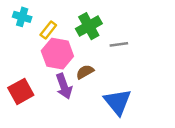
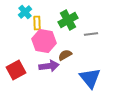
cyan cross: (22, 17) -> (25, 12), moved, turned 32
yellow rectangle: (48, 30) -> (37, 23), turned -40
purple arrow: (64, 86) -> (49, 66), turned -78

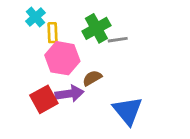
gray line: (91, 34) -> (118, 40), moved
red square: (16, 70) -> (44, 99), moved

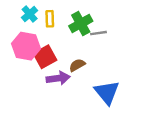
yellow rectangle: (52, 33) -> (50, 19), moved
pink hexagon: (62, 58) -> (26, 46), moved
red square: (44, 99) -> (45, 57), moved

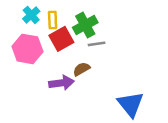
gray line: (99, 33) -> (97, 44), moved
red square: (45, 57) -> (61, 39), moved
blue triangle: (107, 92) -> (131, 104), moved

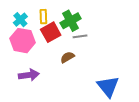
cyan cross: (31, 15) -> (20, 20), moved
purple arrow: (61, 83) -> (29, 75), moved

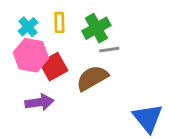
red square: (51, 32) -> (54, 67), moved
brown semicircle: (67, 57) -> (92, 78), size x1.6

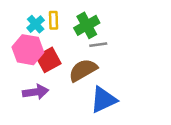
cyan cross: (28, 27) -> (36, 24), moved
blue triangle: (148, 118) -> (103, 100), moved, turned 44

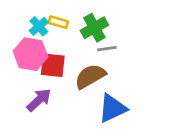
yellow rectangle: (53, 20) -> (58, 22), turned -72
red square: (48, 60) -> (53, 65), turned 35
purple arrow: (36, 92) -> (39, 100), turned -35

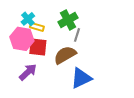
yellow rectangle: (58, 22) -> (37, 27), moved
gray line: (107, 49) -> (77, 35), turned -64

